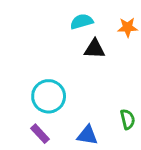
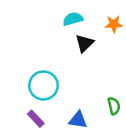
black triangle: (95, 49) -> (84, 43), turned -48

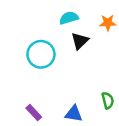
cyan circle: (43, 85) -> (41, 54), moved

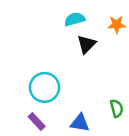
cyan circle: (41, 54) -> (44, 87), moved

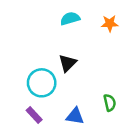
black triangle: (86, 44) -> (68, 63), moved

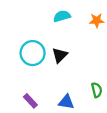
cyan circle: (42, 83) -> (33, 53), moved

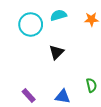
cyan circle: (33, 53) -> (31, 24), moved

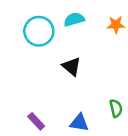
black triangle: (56, 52) -> (71, 66), turned -35

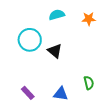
cyan circle: (39, 31) -> (30, 40), moved

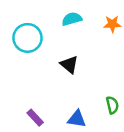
cyan circle: (30, 40) -> (27, 38), moved

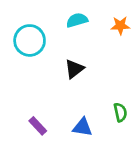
black triangle: (69, 65) -> (74, 69), turned 42

